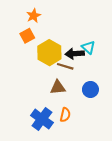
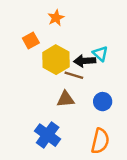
orange star: (34, 16) -> (56, 18), moved
orange semicircle: (65, 115) -> (100, 141), moved, size x1.5

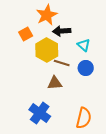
orange star: (56, 18) -> (47, 15), size x1.5
black arrow: (85, 61) -> (62, 31), moved
blue circle: (103, 102) -> (86, 68), moved

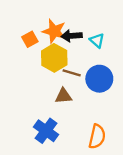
orange star: (47, 15) -> (54, 31), moved, turned -30
cyan triangle: (84, 45) -> (97, 40), moved
blue circle: (86, 68) -> (99, 79), size x1.5

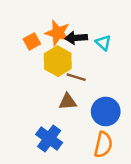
blue circle: (99, 79) -> (106, 111), moved

